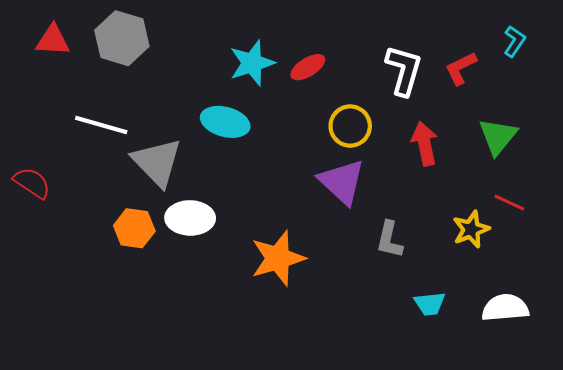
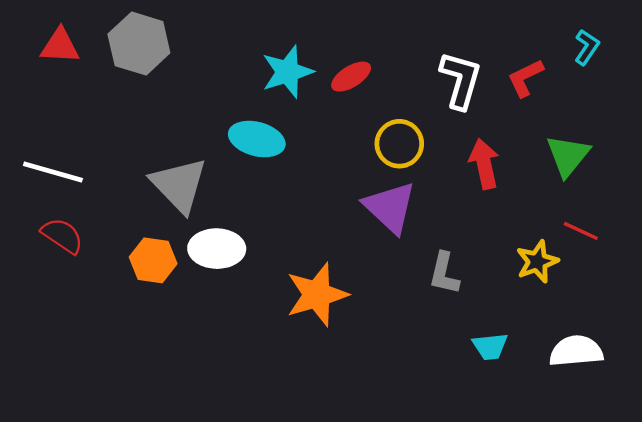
white line: (101, 125) -> (53, 172), moved
red semicircle: (32, 183) -> (62, 236), moved

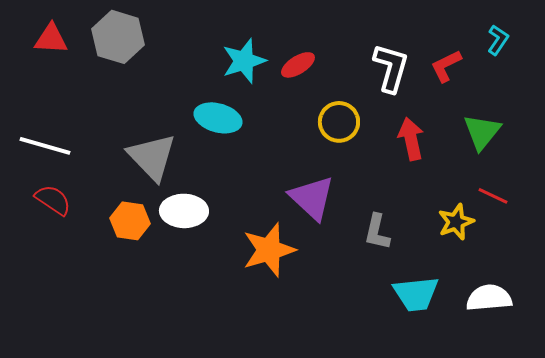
purple triangle: (390, 207) -> (312, 198), moved
cyan trapezoid: (490, 346) -> (416, 294), size x1.5

